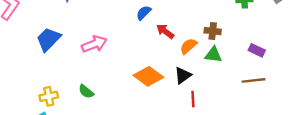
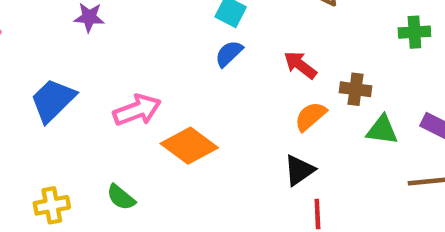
red arrow: (165, 31) -> (300, 65), moved
green triangle: (213, 55) -> (382, 130), moved
orange diamond: (148, 76) -> (189, 146), moved

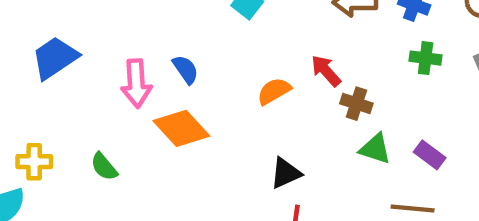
blue semicircle: (229, 54) -> (186, 69), moved, turned 88
red arrow: (300, 65) -> (326, 71), moved
pink arrow: (137, 110) -> (136, 83), turned 96
orange semicircle: (311, 116) -> (274, 91), moved

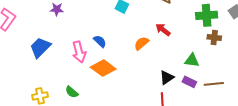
green cross: (426, 58) -> (207, 15), size x1.5
brown cross: (356, 104) -> (214, 38), moved
purple rectangle: (430, 155) -> (189, 82), moved
black triangle: (286, 173) -> (167, 78), moved

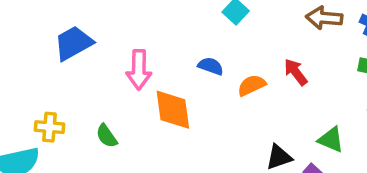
blue semicircle: (100, 41) -> (211, 66), moved, turned -40
orange diamond: (103, 68) -> (173, 110), turned 30

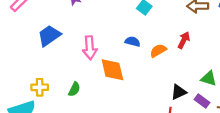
red arrow: (296, 72) -> (184, 40), turned 70
green semicircle: (107, 136) -> (74, 89), turned -112

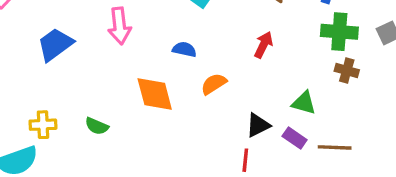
pink arrow: (90, 48) -> (119, 26), moved
orange semicircle: (158, 51) -> (214, 84), moved
green semicircle: (74, 89) -> (97, 126), turned 88

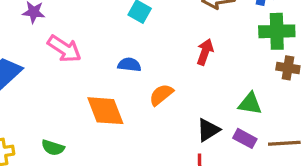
pink arrow: (119, 26) -> (64, 49), turned -44

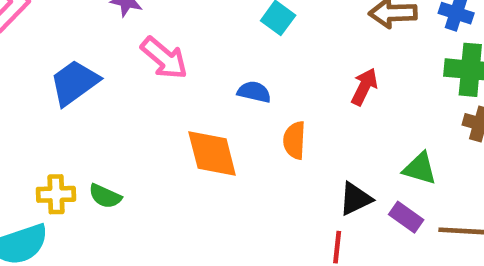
orange semicircle: (161, 95) -> (294, 140), turned -55
green semicircle: (53, 148) -> (105, 196), moved

